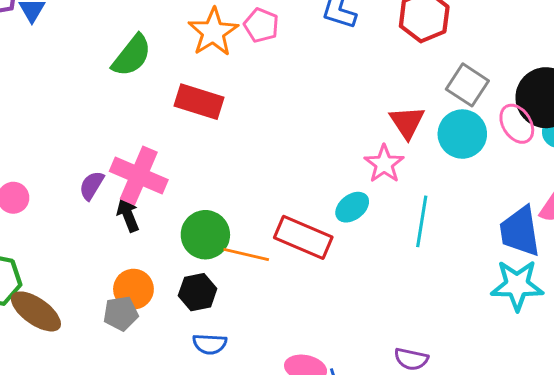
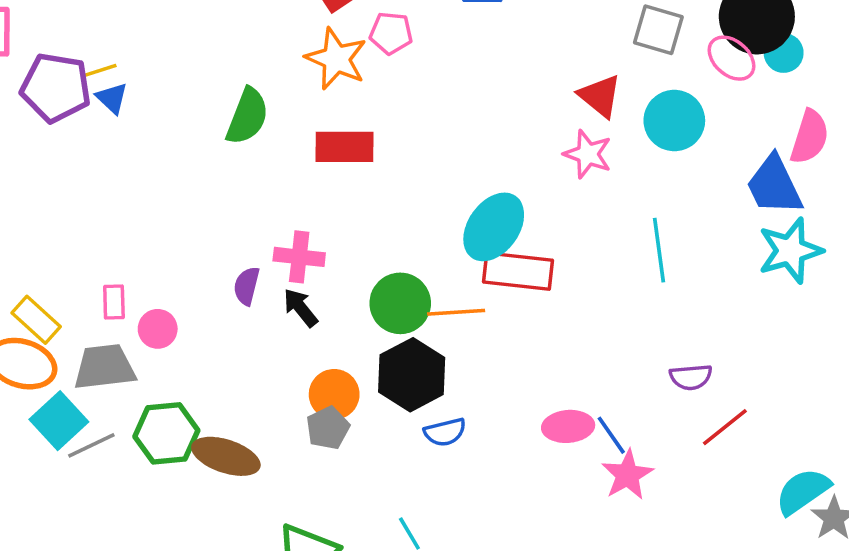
cyan circle: (462, 134) -> (674, 121), moved
pink cross: (139, 175) -> (299, 257), size x0.7
cyan ellipse: (352, 207) -> (494, 227), moved, size x1.6
cyan line: (422, 221) -> (659, 250), moved
black hexagon: (198, 292) -> (412, 375), size x1.5

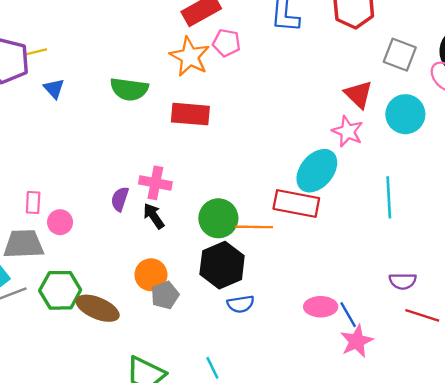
blue triangle: (112, 98) -> (54, 89), moved
green semicircle: (247, 116) -> (129, 89), turned 72
cyan ellipse: (494, 227) -> (317, 171), moved
orange circle: (334, 394) -> (151, 275), moved
red line: (725, 427) -> (422, 315), turned 52

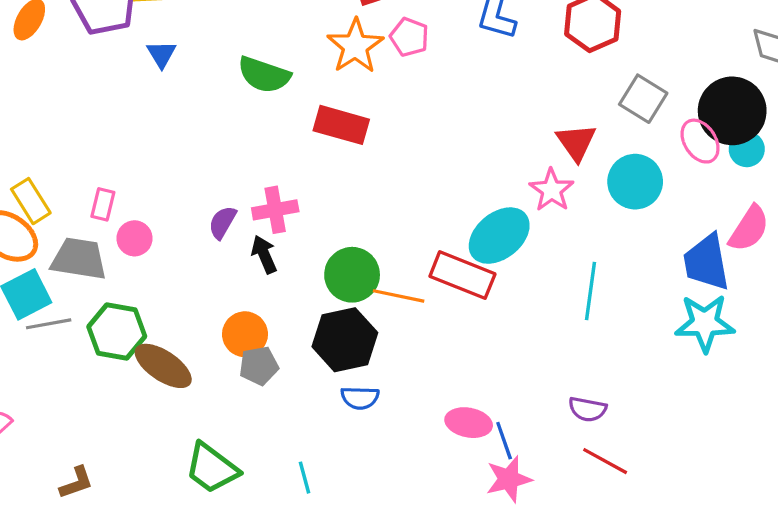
pink cross: (155, 183) -> (275, 210), turned -32

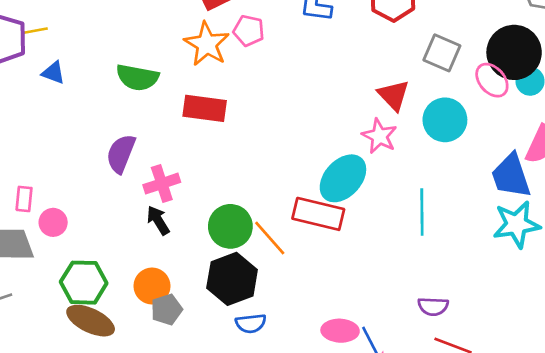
blue triangle: (161, 54) -> (53, 73), turned -30
purple semicircle: (222, 222) -> (121, 154), moved, size x1.4
orange line: (399, 296) -> (270, 238), turned 45
green hexagon: (117, 332) -> (84, 283), moved

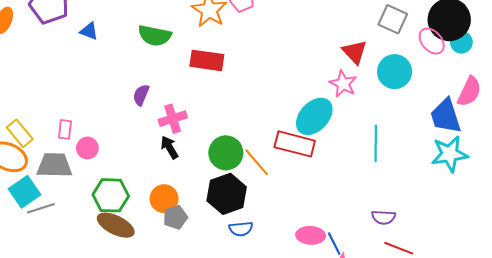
purple semicircle: (121, 154) -> (141, 95), size x0.7

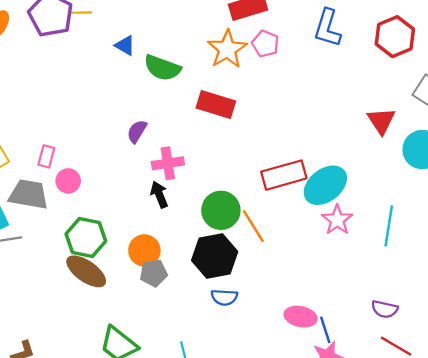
blue triangle: (89, 31) -> (125, 45), moved
pink star: (343, 84) -> (337, 220), moved
red rectangle: (295, 144) -> (284, 175), moved, turned -39

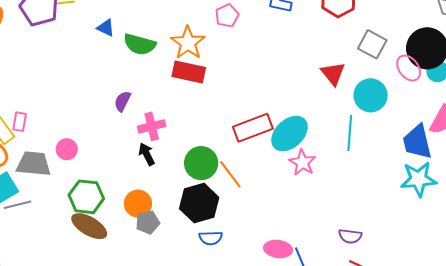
pink pentagon: (265, 44) -> (227, 16), turned 30
orange star: (227, 49) -> (188, 43), moved
pink rectangle: (46, 156) -> (20, 122), moved
cyan line: (389, 226) -> (350, 133), moved

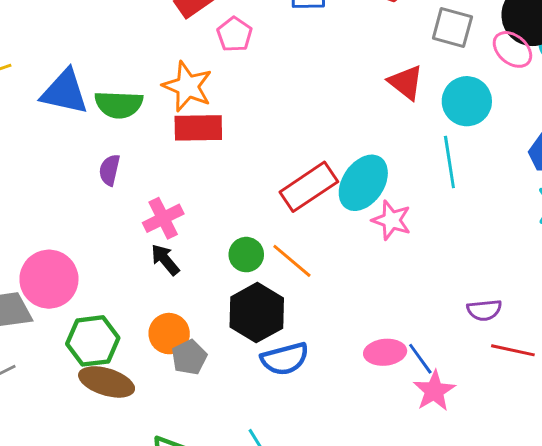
blue triangle: (106, 28) -> (65, 92), size x1.8
purple semicircle: (122, 101) -> (110, 170), moved
pink circle: (67, 149) -> (49, 279), size x1.8
green circle: (201, 163) -> (246, 255), size x0.7
blue semicircle: (211, 238) -> (285, 359), size x1.4

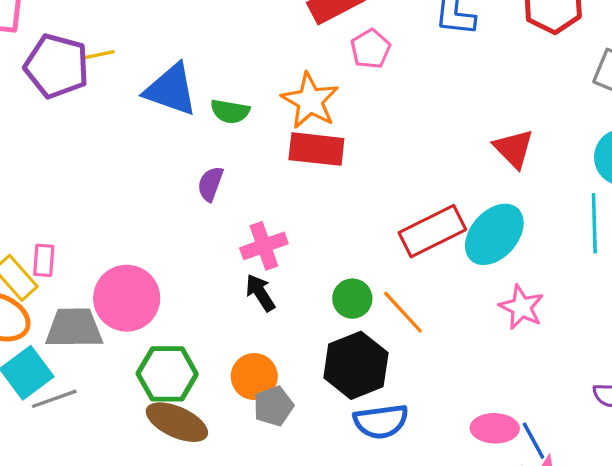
red triangle: (406, 82) -> (514, 149), moved
green semicircle: (119, 104) -> (230, 111), size x0.7
pink star: (391, 220) -> (521, 307), moved

